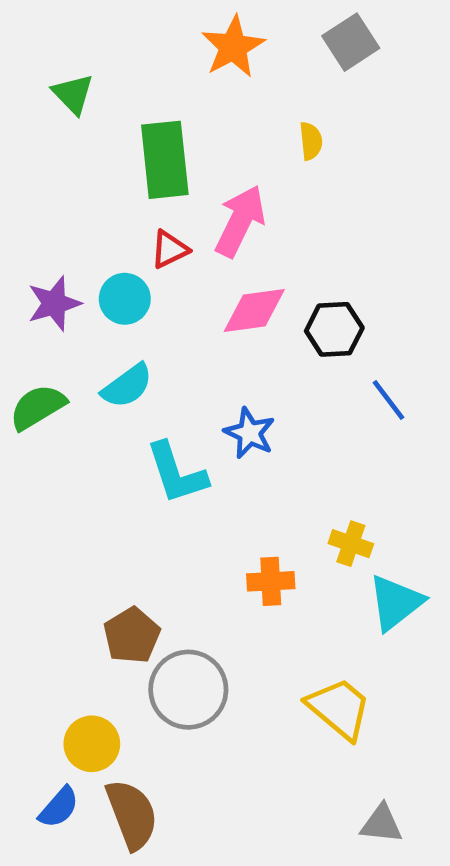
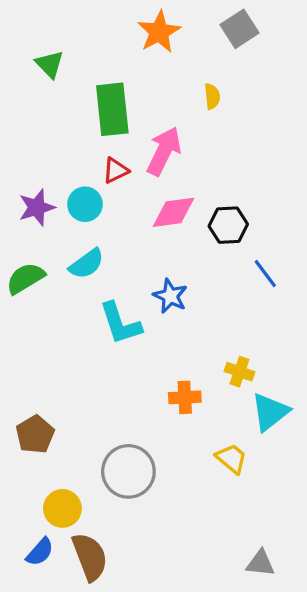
brown pentagon: (132, 635) -> (35, 434), moved
yellow trapezoid: (339, 708) -> (231, 459), moved, size x0.7

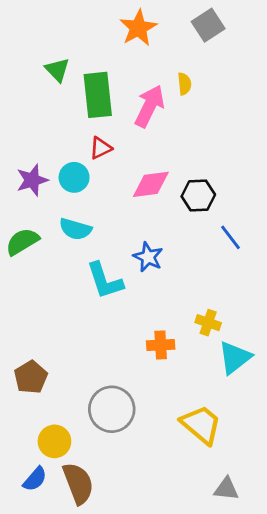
green triangle: (50, 64) -> (57, 70), moved
pink arrow: (164, 151) -> (149, 106), moved
cyan semicircle: (87, 264) -> (75, 229), turned 52
yellow trapezoid: (231, 459) -> (201, 425), moved, size x1.5

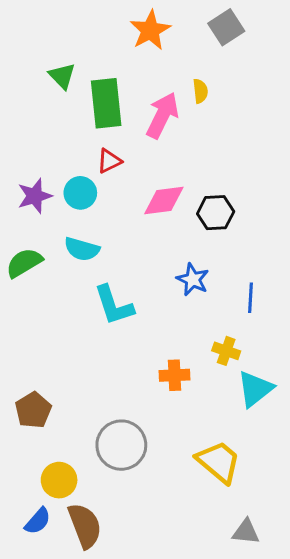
blue line: (230, 237) -> (250, 298), moved, turned 40
blue star: (148, 257) -> (193, 279), moved

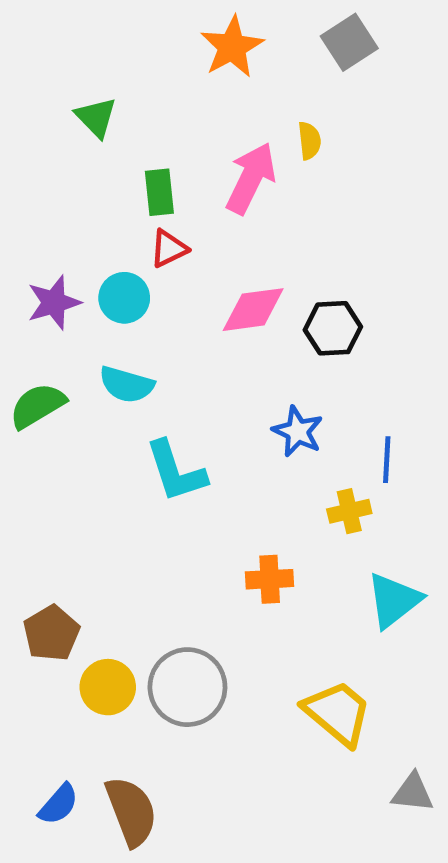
green rectangle: (106, 103) -> (159, 192), moved, size x0.6
yellow cross: (226, 351) -> (349, 511), moved, turned -32
yellow circle: (59, 480) -> (108, 687), moved
gray triangle: (246, 532) -> (413, 793), moved

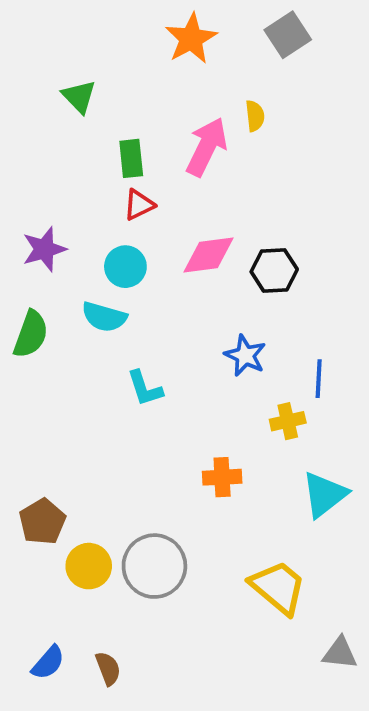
cyan circle: (124, 298) -> (125, 267), moved
green semicircle: (37, 406) -> (31, 334), turned 141
cyan L-shape: (176, 471) -> (145, 388), size x0.7
brown semicircle: (131, 811) -> (108, 668), size x0.6

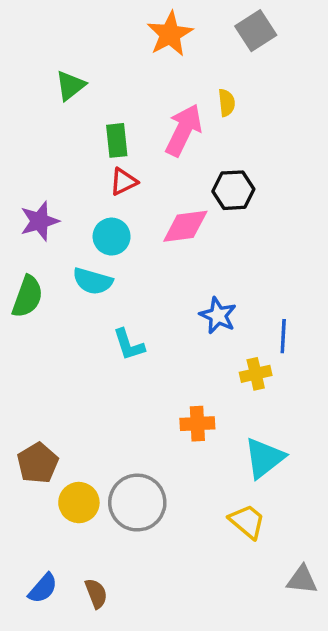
green triangle: (79, 97) -> (70, 86), turned 36
black hexagon: (274, 270) -> (233, 190), moved
cyan triangle: (324, 495) -> (264, 458), moved
yellow trapezoid: (278, 587) -> (247, 521), size x0.7

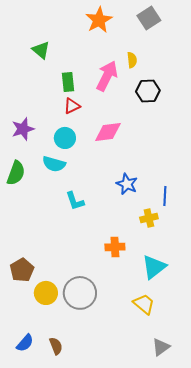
green triangle: (70, 86) -> (41, 50), turned -42
black hexagon: (233, 190) -> (148, 91), moved
gray triangle: (302, 580) -> (161, 347), moved, turned -42

